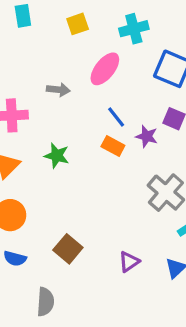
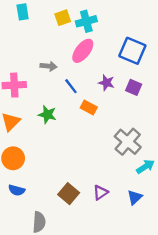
cyan cross: (134, 29) -> (86, 21), moved
blue line: (116, 117) -> (71, 86), moved
purple star: (147, 136) -> (106, 83), moved
brown square: (68, 249) -> (69, 194), moved

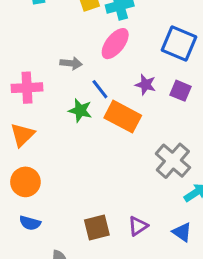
orange rectangle: (89, 107) -> (123, 117), size x1.6
green star: (47, 115) -> (80, 110), moved
brown square: (69, 194) -> (97, 228), turned 36
blue triangle: (135, 197) -> (182, 232), turned -42

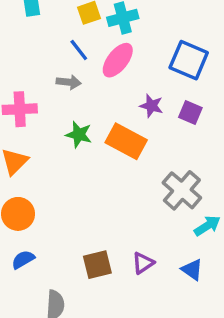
blue line: (100, 89) -> (79, 50), moved
blue semicircle: (30, 223) -> (23, 260), turned 135

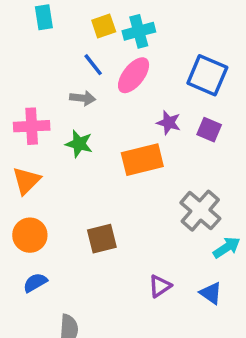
green star: (79, 134) -> (79, 144), moved
orange rectangle: (126, 141) -> (142, 160), turned -42
brown square: (97, 265) -> (102, 239), moved

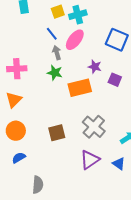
gray arrow: (83, 98) -> (57, 53), moved, turned -112
purple square: (209, 130) -> (115, 80), moved
green star: (79, 144) -> (55, 73), moved
gray cross: (200, 211) -> (94, 127), moved
purple triangle: (160, 286) -> (90, 160), size x1.5

